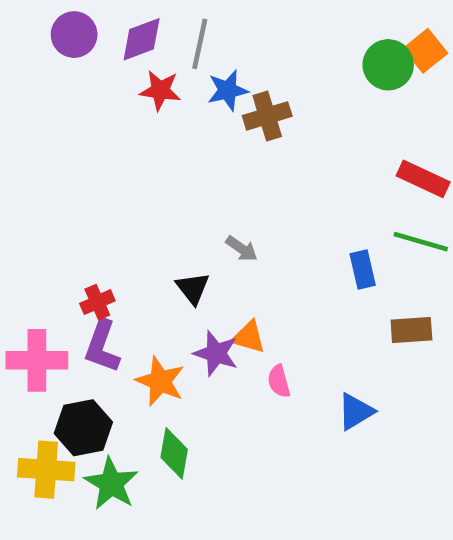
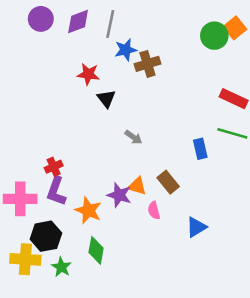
red star: (160, 90) -> (88, 74), moved
black triangle: (193, 288) -> (106, 99), moved
brown rectangle: (411, 330) -> (168, 182), moved, turned 55
green star: (111, 484) -> (61, 267), size x0.7

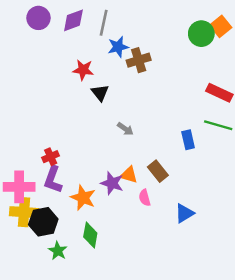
yellow cross: (25, 259) -> (24, 212), moved

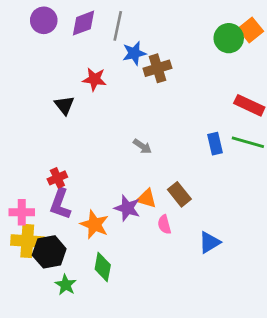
black triangle: (100, 93) -> (64, 105), moved
blue rectangle: (188, 140) -> (215, 144), moved
pink cross: (19, 187) -> (22, 212), size x0.7

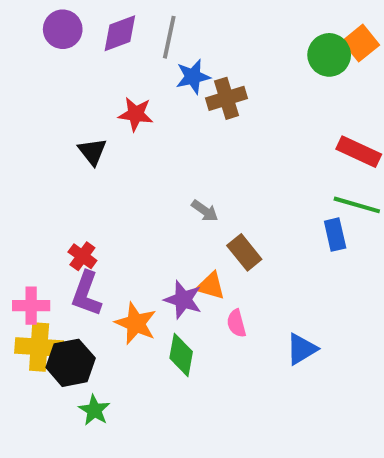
blue rectangle: (215, 144) -> (335, 235), moved
red cross: (57, 178) -> (82, 256), turned -30
brown rectangle: (179, 194) -> (244, 252), moved
green diamond: (103, 267) -> (181, 355), moved

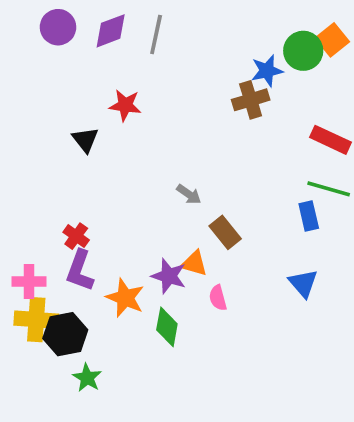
blue star: (193, 77) -> (267, 71), moved
brown cross: (227, 98) -> (251, 100), moved
blue triangle: (302, 349) -> (303, 283), moved, turned -40

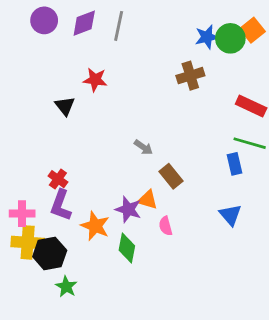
blue star: (267, 71) -> (207, 37), moved

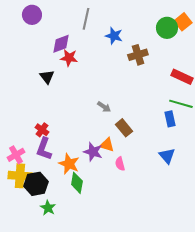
purple diamond: (84, 23) -> (61, 44), moved
blue star: (207, 37) -> (114, 36), moved, turned 30
pink cross: (22, 214) -> (16, 155), turned -30
green diamond: (127, 248) -> (77, 183), moved

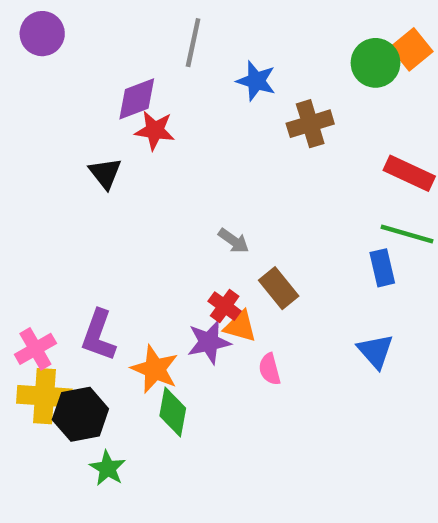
purple circle: (32, 15) -> (42, 34), moved
red cross: (42, 130) -> (225, 306), moved
purple star: (93, 152) -> (209, 342), turned -30

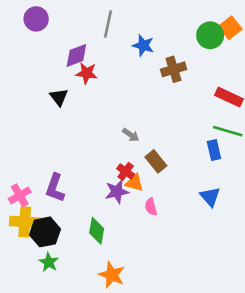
purple circle: (42, 34) -> (36, 19), moved
orange star: (155, 369) -> (112, 275), moved
green star: (108, 468) -> (49, 262), moved

